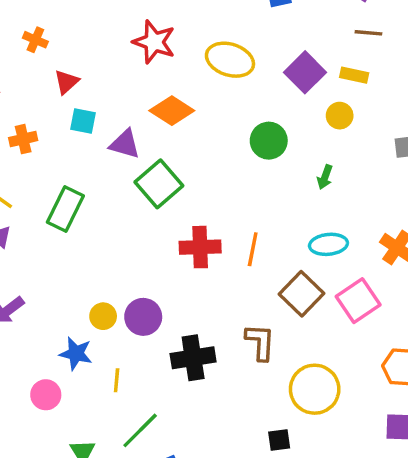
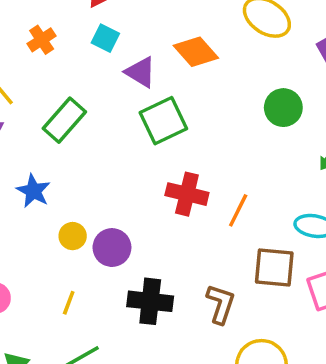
orange cross: (23, 139) -> (42, 40), turned -36
brown square: (301, 294) -> (274, 267), turned 36
blue star: (76, 354) -> (33, 191), moved

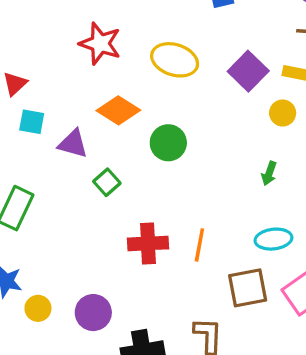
green circle: (283, 108) -> (168, 143), moved
green square: (163, 121) -> (107, 182), size x0.6
yellow circle: (73, 236) -> (38, 308), moved

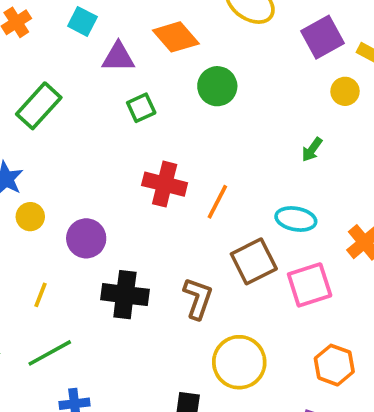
purple triangle: (73, 144) -> (118, 57), turned -32
brown square: (248, 288) -> (254, 261), turned -33

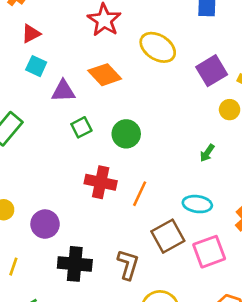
green circle: (217, 86) -> (126, 134), moved

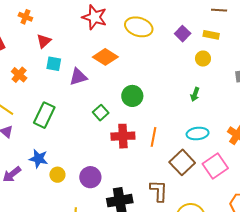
purple square: (212, 71) -> (183, 34), size x0.7
green square: (81, 127) -> (101, 113), moved

